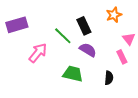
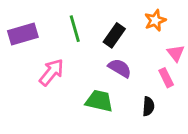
black rectangle: (84, 26) -> (114, 35), turned 60
green line: (63, 36) -> (75, 29), moved, turned 30

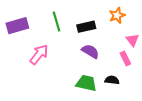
black rectangle: (114, 35) -> (86, 27), turned 42
green trapezoid: (99, 101) -> (86, 83), moved
black semicircle: (148, 106) -> (112, 80), turned -88

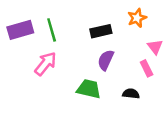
green line: (56, 22) -> (52, 30), moved
purple semicircle: (90, 51) -> (106, 60), turned -96
green trapezoid: (86, 83) -> (89, 89), moved

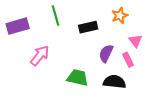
green line: (52, 30) -> (56, 16), moved
purple semicircle: (106, 60) -> (106, 53), moved
black semicircle: (131, 94) -> (114, 82), size x1.5

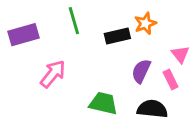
orange star: (120, 16) -> (145, 23), moved

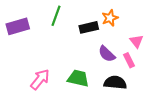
green line: (74, 21) -> (56, 16), turned 36
purple semicircle: (141, 71) -> (107, 54), turned -72
pink arrow: (53, 74) -> (40, 79), moved

